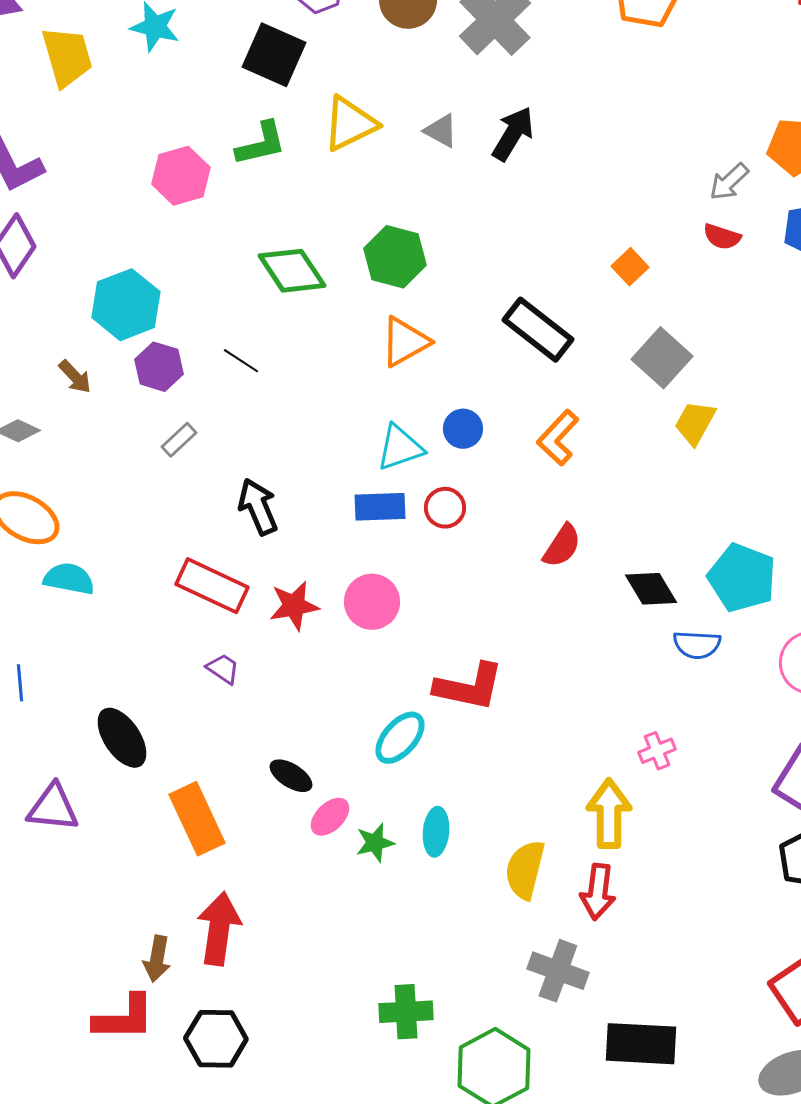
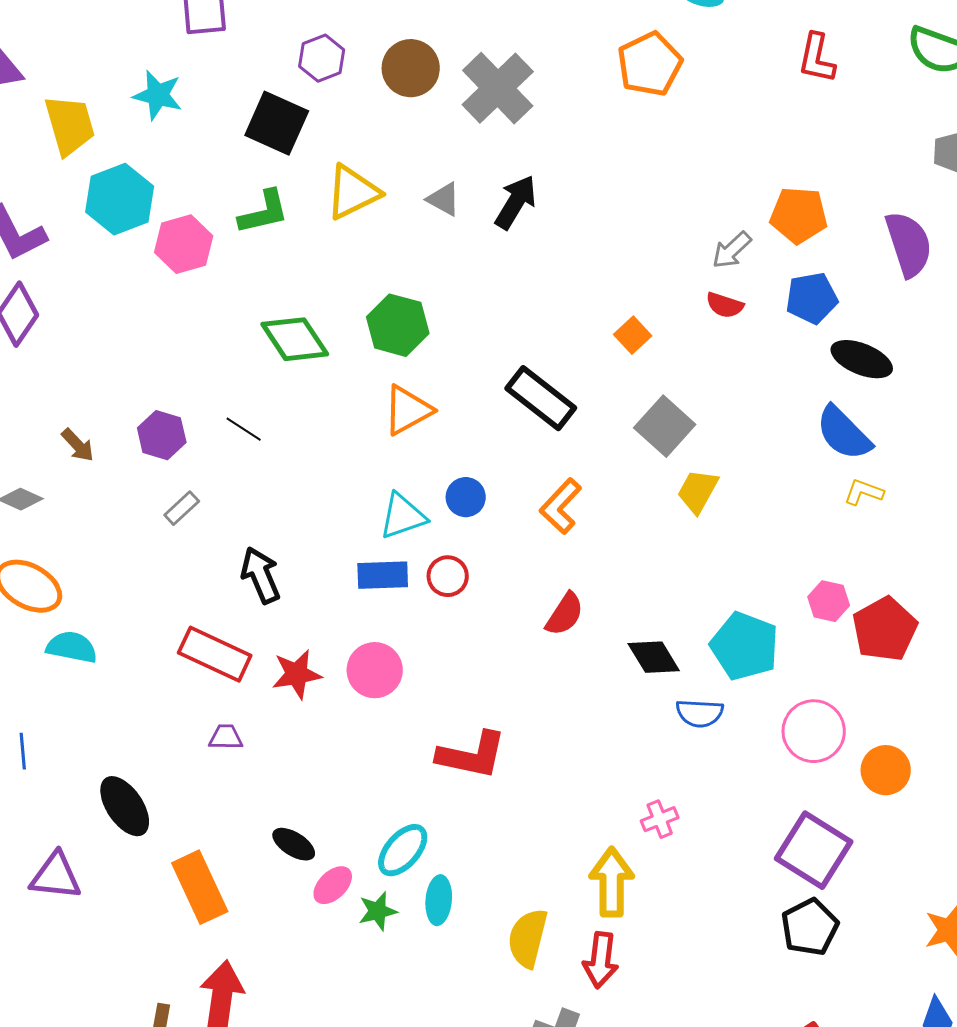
cyan hexagon: (126, 305) -> (120, 199), moved
purple trapezoid: (223, 669) -> (226, 737), turned -33
cyan ellipse: (400, 738) -> (403, 850), moved

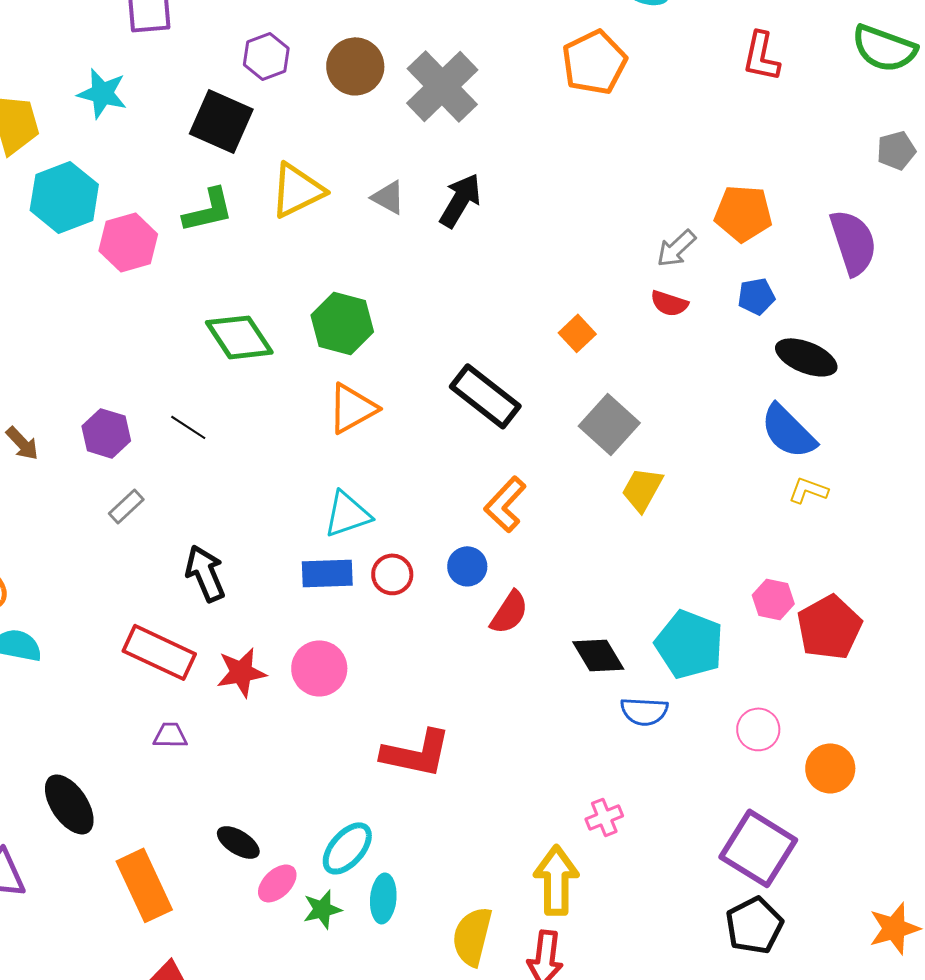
blue pentagon: (812, 298) -> (756, 296), size x0.7
blue circle: (466, 497) -> (467, 566), moved
pink circle: (814, 731) -> (758, 729), size x0.7

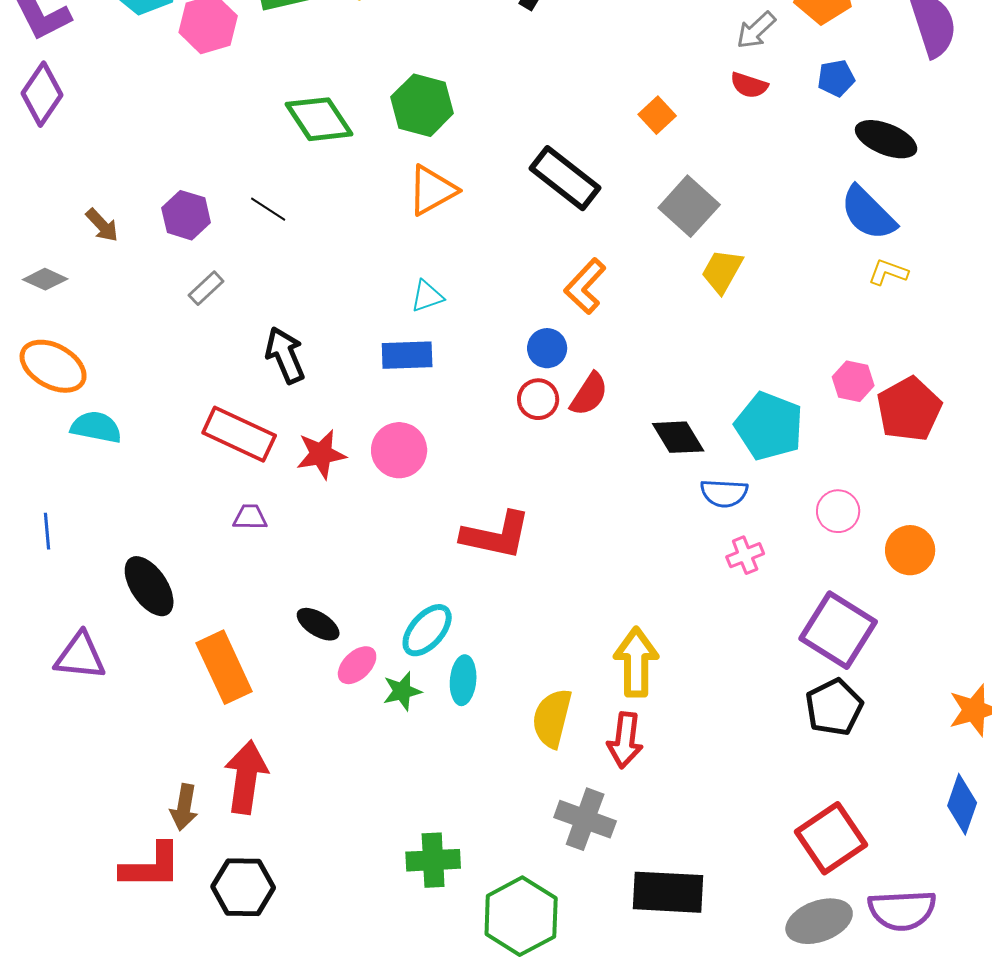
cyan triangle: (347, 514) -> (427, 296), size x0.7
red circle: (392, 574) -> (538, 399), moved
pink cross: (604, 817) -> (745, 555), moved

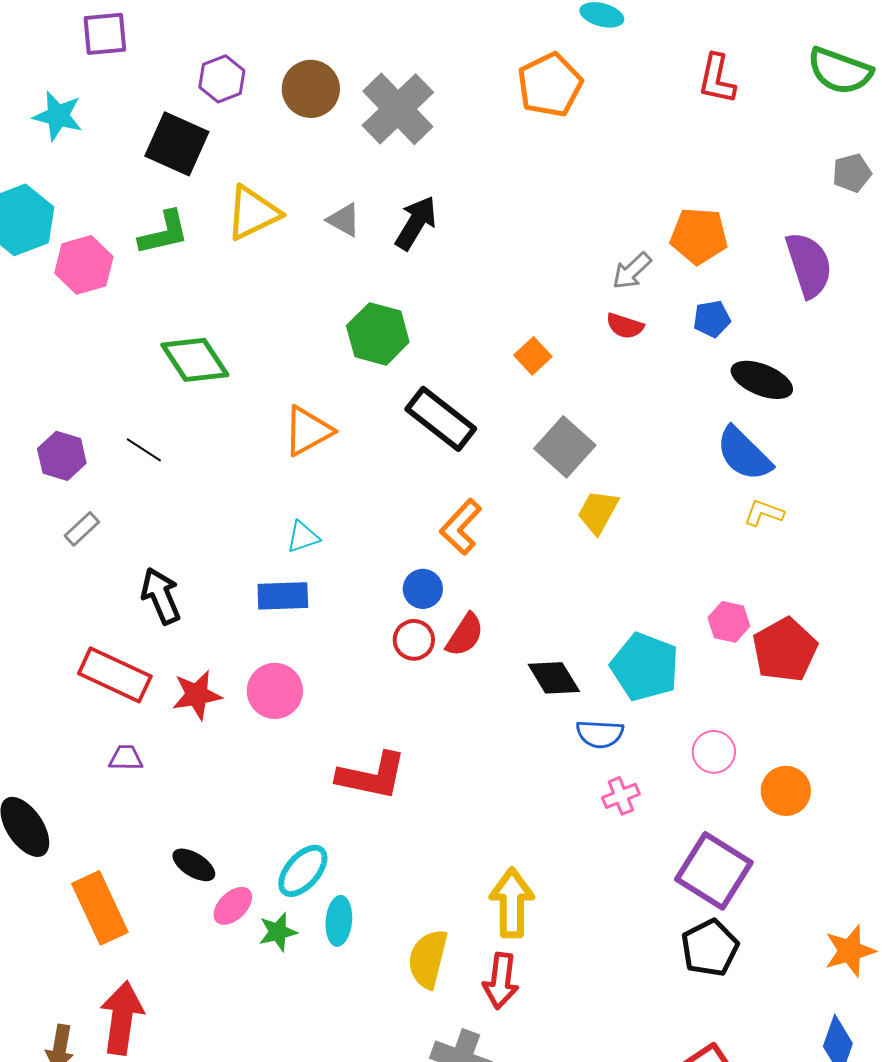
green hexagon: (422, 105) -> (378, 334), moved

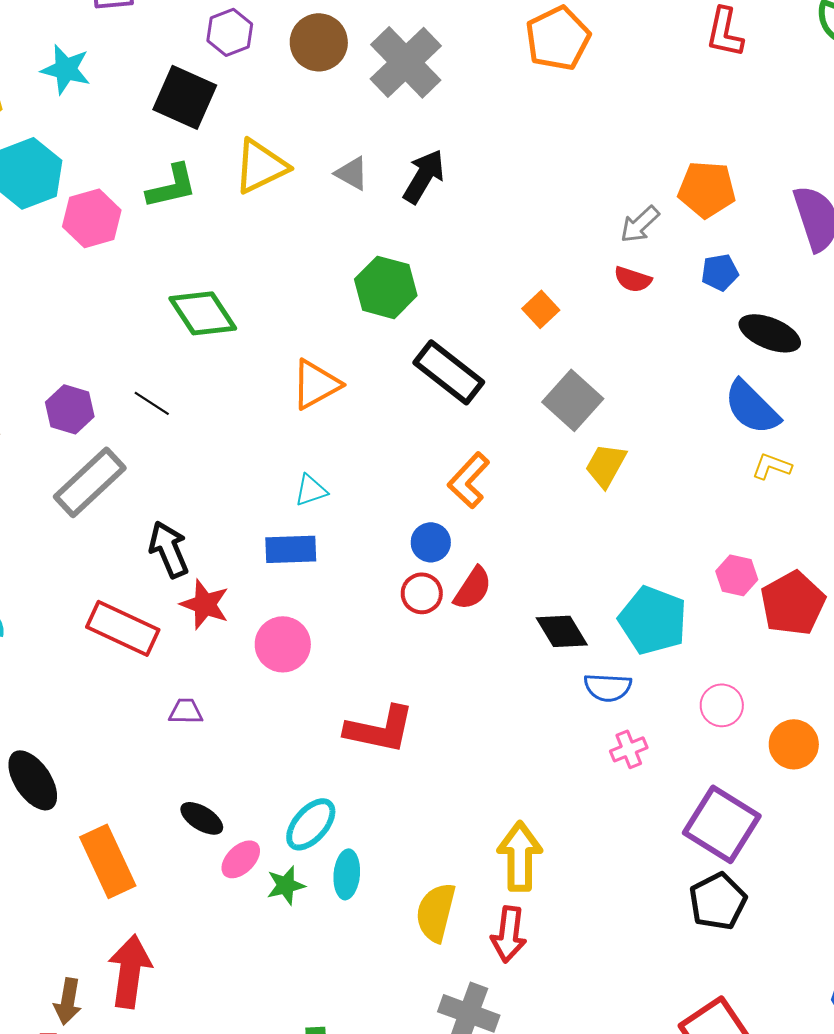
gray rectangle: (82, 529) -> (90, 482), size x2.0
red star: (197, 695) -> (205, 604), moved, turned 30
purple trapezoid: (126, 758) -> (186, 711), moved

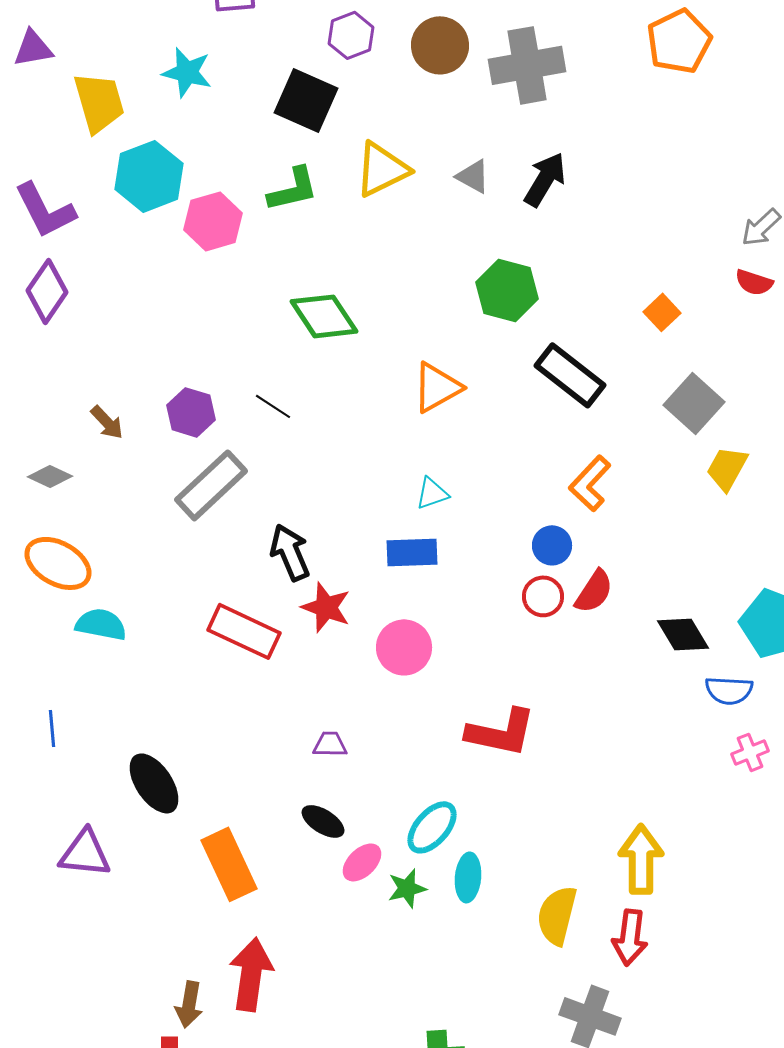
gray cross: (406, 62) -> (527, 65), turned 34
purple trapezoid: (186, 711) -> (330, 744), moved

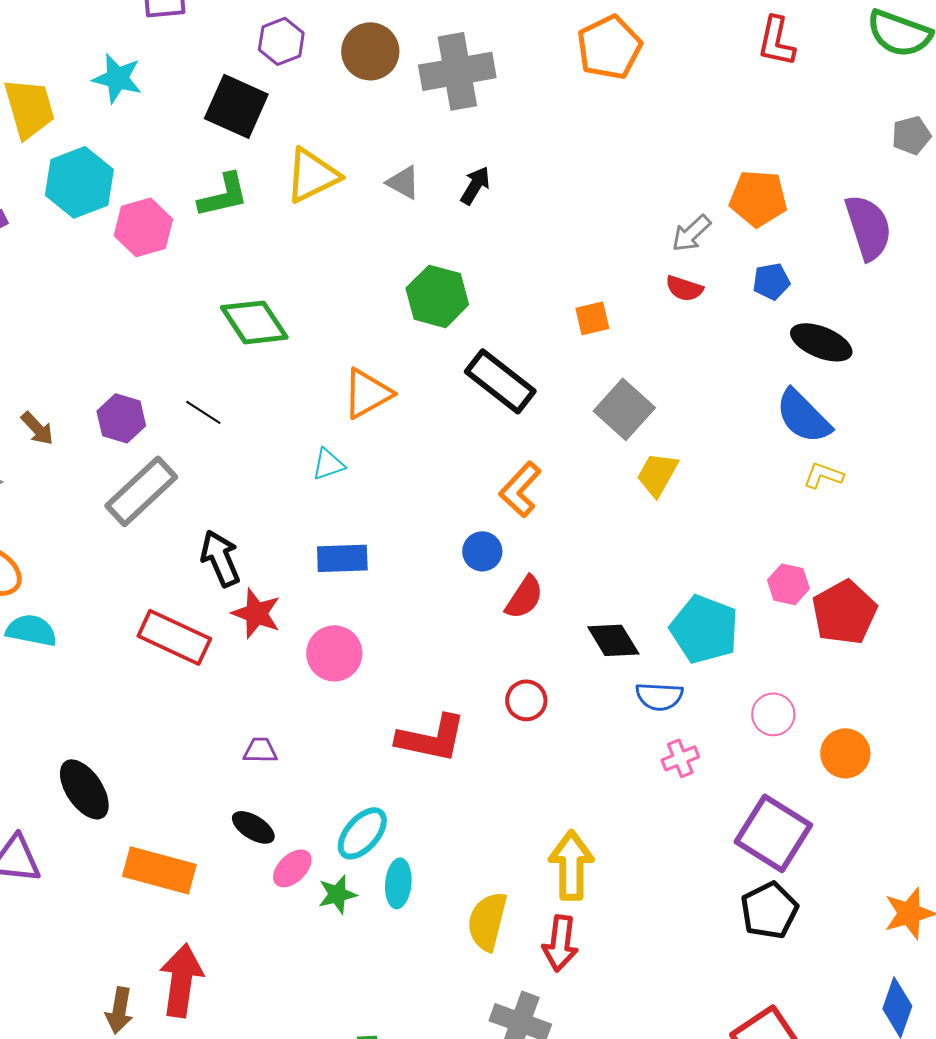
black arrow: (545, 179) -> (475, 185), size x0.7
orange square: (662, 312) -> (592, 318), turned 30
cyan triangle: (432, 493) -> (328, 464), moved
red circle: (543, 596) -> (526, 700), moved
orange rectangle: (229, 864) -> (159, 870), turned -50

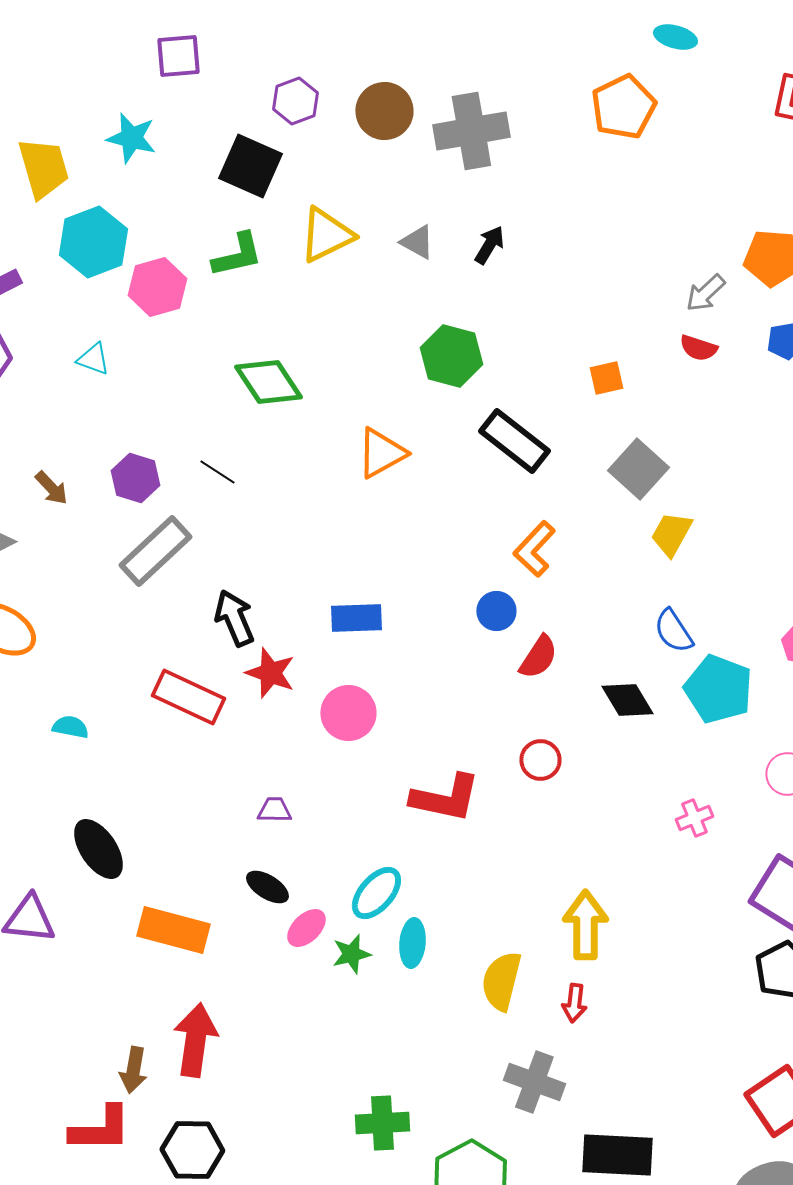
cyan triangle: (328, 464) -> (93, 359), moved, turned 39
cyan semicircle: (31, 630) -> (70, 727), moved, size x0.7
blue semicircle: (659, 696) -> (673, 631), moved, turned 54
red arrow: (560, 943) -> (574, 1003), size x0.7

